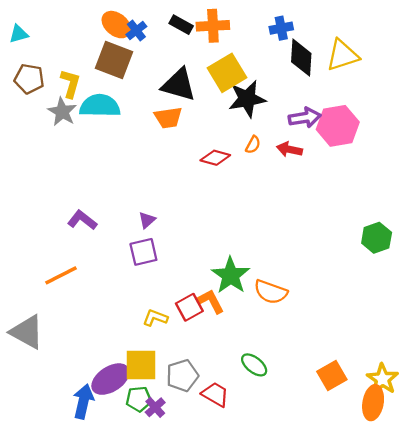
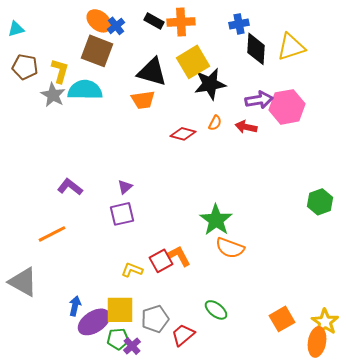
green star: (231, 275) -> (216, 220), moved
red trapezoid: (215, 394) -> (183, 335), turned -70
blue arrow: (83, 401) -> (75, 306), moved, size x0.7

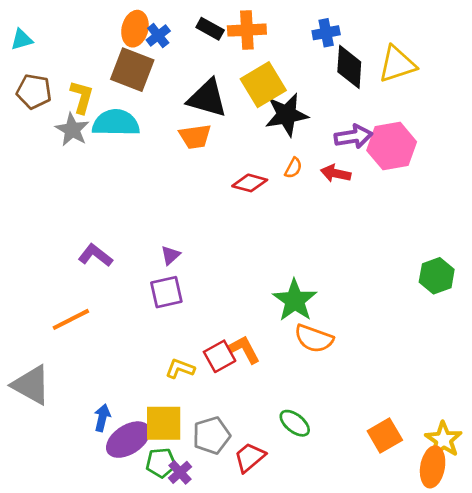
orange ellipse: (99, 21) -> (135, 29), turned 65

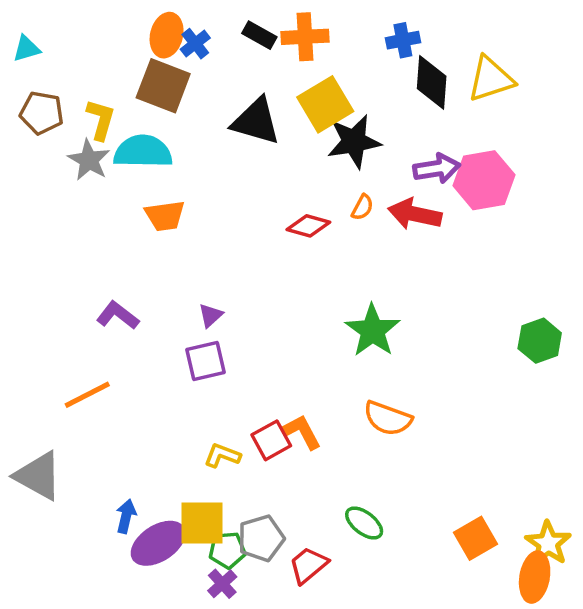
orange trapezoid: (195, 137) -> (165, 216), moved
red arrow: (336, 173) -> (415, 214), size x1.4
green star: (295, 300) -> (373, 331), moved
green pentagon: (161, 463) -> (227, 550), moved

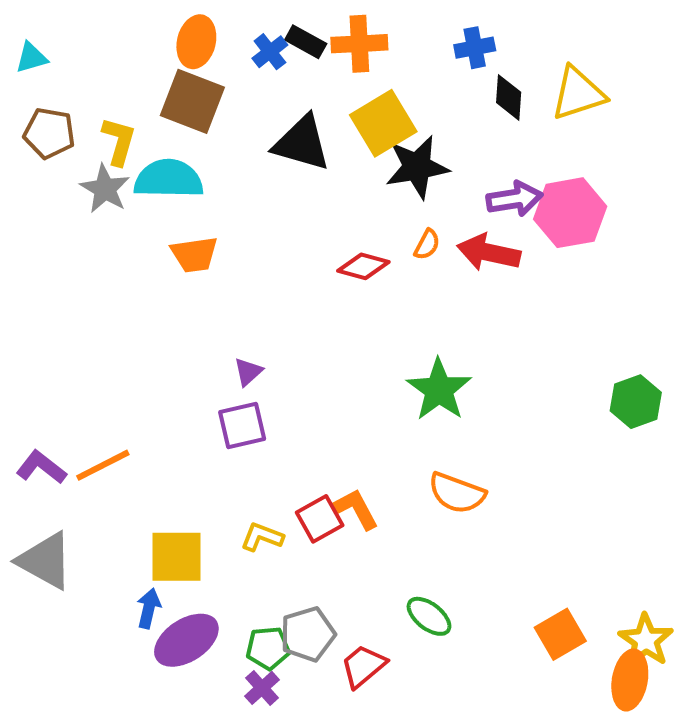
blue cross: (195, 44) -> (270, 52), moved
black diamond: (432, 82) -> (509, 97), size x0.7
purple L-shape: (118, 315) -> (41, 467), moved
yellow square: (202, 523) -> (176, 557), moved

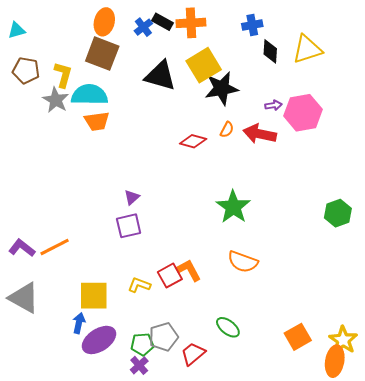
purple arrow: (514, 199) -> (273, 105), size x0.6
orange trapezoid: (194, 254) -> (97, 121), moved

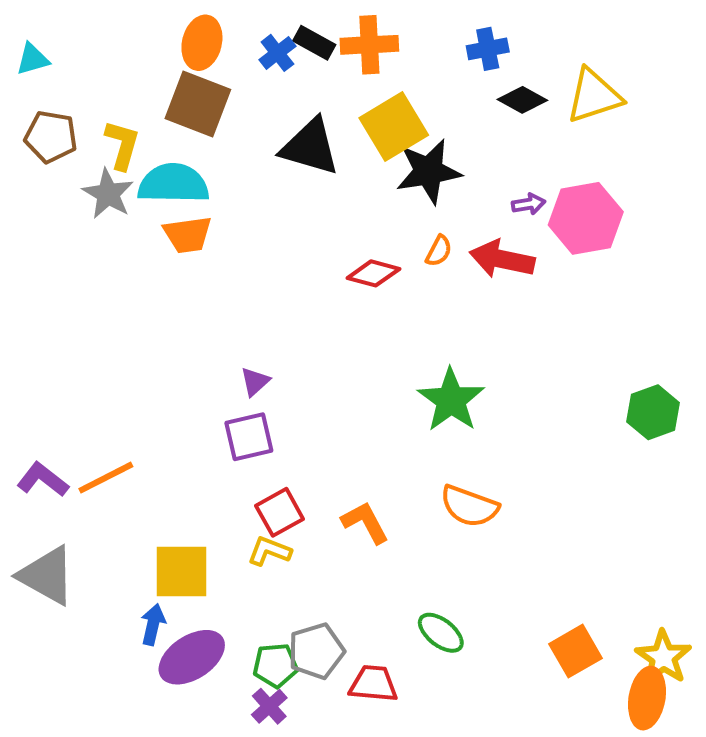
black diamond: (270, 51) -> (522, 100), turned -65
red square: (170, 276) -> (280, 512), moved
red trapezoid: (193, 354) -> (373, 684), turned 45

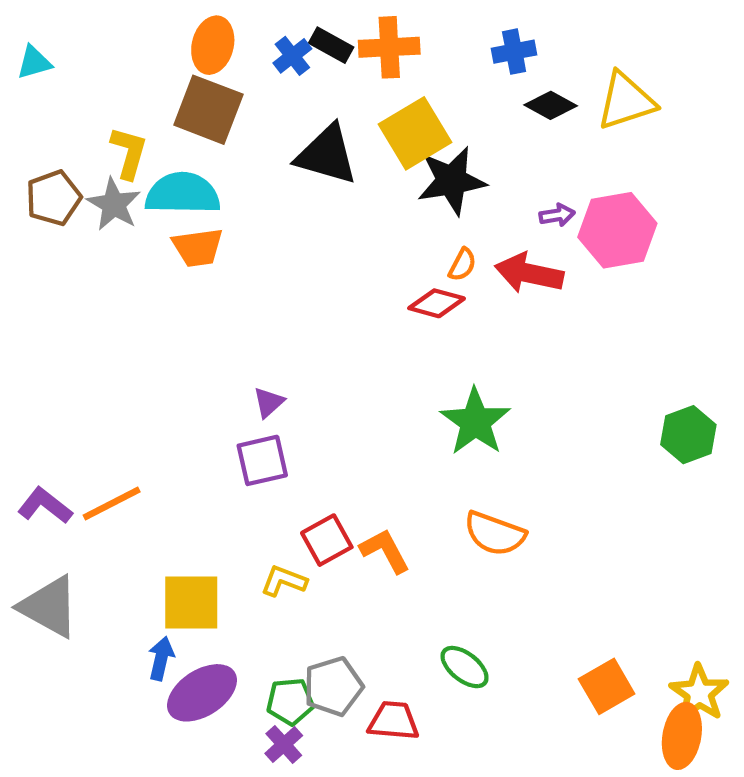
brown pentagon: (51, 137) -> (54, 198), moved, turned -30
red diamond: (373, 273) -> (437, 303), moved
red square: (280, 512) -> (327, 540), moved

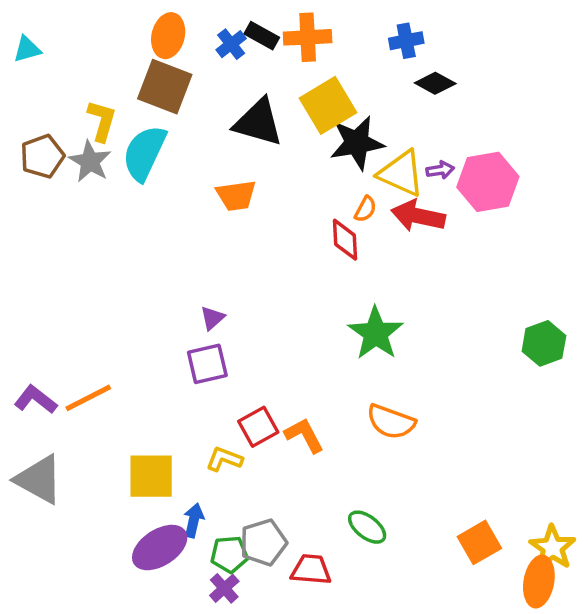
yellow triangle: (626, 101) -> (401, 173), moved, turned 42
cyan semicircle: (183, 194) -> (144, 153), turned -66
orange trapezoid: (198, 247) -> (236, 195), moved
red diamond: (437, 303) -> (345, 240), turned 72
blue arrow: (161, 658) -> (194, 520), moved

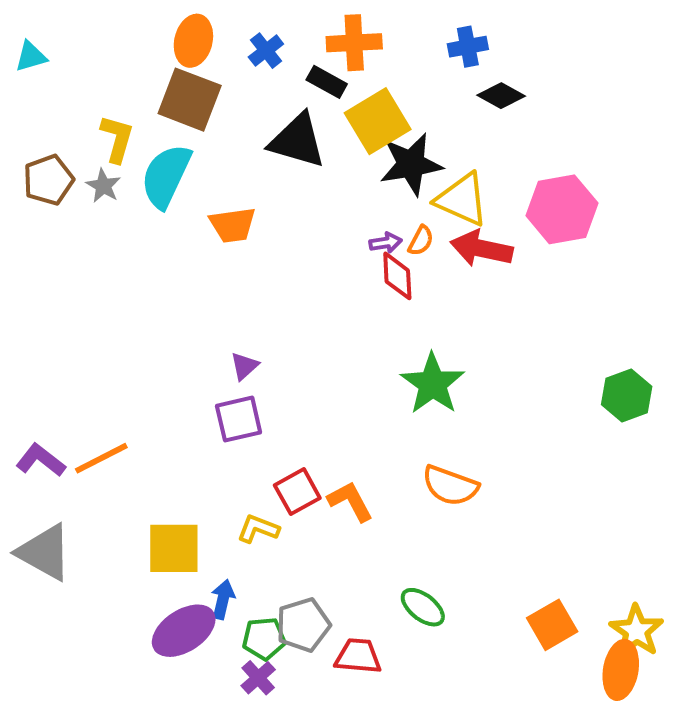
black rectangle: (262, 36) -> (327, 82), moved
gray star: (90, 161) -> (103, 186), size x0.7
purple arrow: (440, 170) -> (386, 243), moved
orange trapezoid: (236, 195) -> (233, 225), moved

